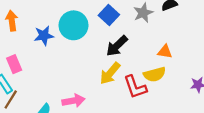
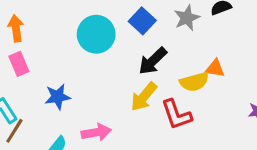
blue star: (44, 36) -> (58, 97), moved
pink rectangle: (14, 64) -> (19, 64), moved
yellow semicircle: (155, 74) -> (194, 82), moved

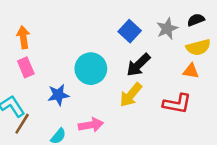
cyan circle: (96, 34) -> (91, 69), moved
yellow semicircle: (194, 82) -> (198, 47), moved
red L-shape: (176, 115) -> (177, 104), moved, turned -60

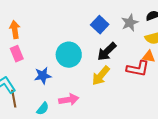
red L-shape: (177, 104) -> (138, 69), moved
brown line: (22, 124) -> (14, 99), turned -42

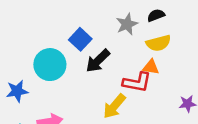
blue square: (100, 25) -> (80, 39), moved
yellow arrow: (101, 76) -> (114, 106), moved

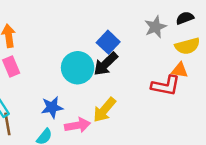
black arrow: (98, 61) -> (106, 64), moved
blue star: (17, 91) -> (52, 107), moved
yellow arrow: (114, 106) -> (104, 110), moved

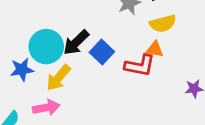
blue square: (108, 42) -> (102, 52), moved
blue star: (52, 107) -> (22, 70), moved
yellow arrow: (104, 110) -> (58, 78), moved

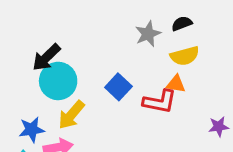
black arrow: (76, 42) -> (46, 57), moved
blue star: (22, 70) -> (32, 130), moved

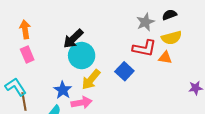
blue square: (118, 87) -> (124, 71), moved
red L-shape: (160, 102) -> (144, 48), moved
blue star: (32, 130) -> (63, 90), turned -30

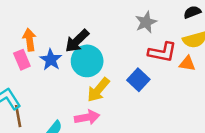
gray star: (145, 22) -> (146, 22), moved
orange arrow: (25, 29) -> (29, 40), moved
blue star: (63, 90) -> (51, 60), moved

